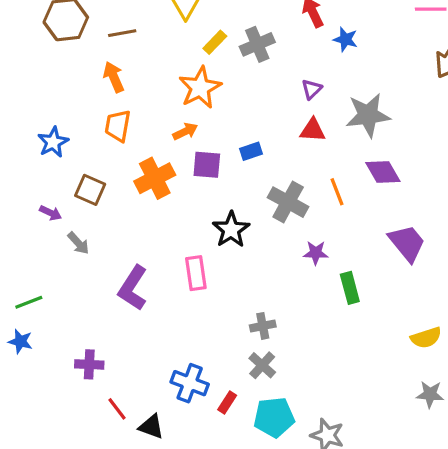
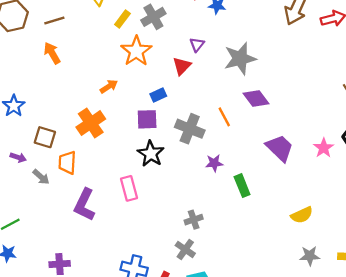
orange star: (200, 88) -> (136, 51), moved
orange trapezoid: (118, 126) -> (67, 163), moved
red triangle: (313, 130) -> (182, 66), moved, turned -42
purple square: (207, 165) -> (147, 119), moved
gray cross: (263, 326) -> (194, 220), moved

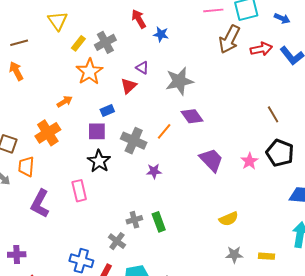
purple triangle: (197, 45) -> (142, 68), turned -40
orange line: (224, 117) -> (164, 131), turned 66
green rectangle: (242, 186) -> (159, 222), moved
gray cross: (185, 249) -> (117, 241), moved

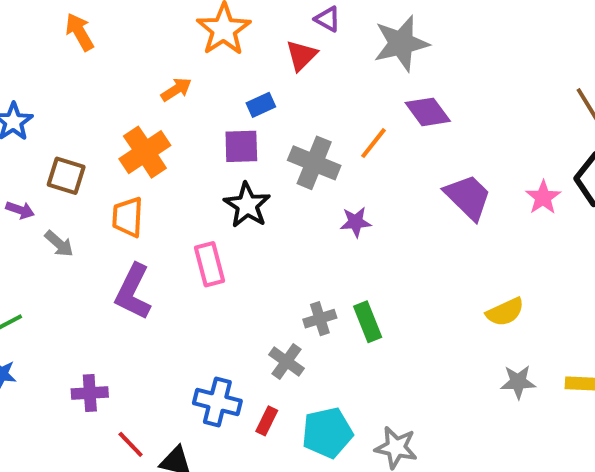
orange trapezoid: (26, 167) -> (128, 217), moved

